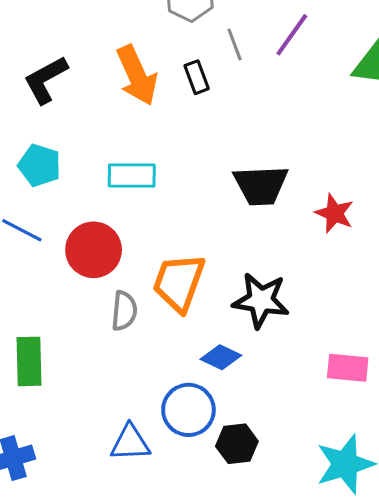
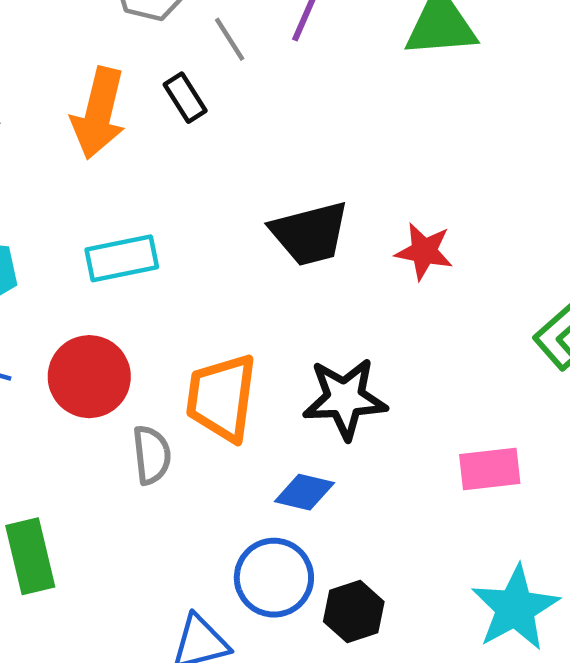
orange arrow: (137, 75) -> (99, 113), turned 50

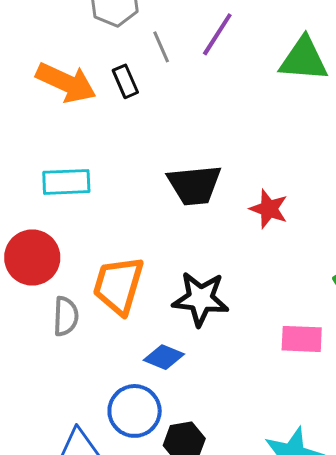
orange arrow: (99, 113) -> (66, 83), turned -88
pink rectangle: (490, 469) -> (302, 339), moved

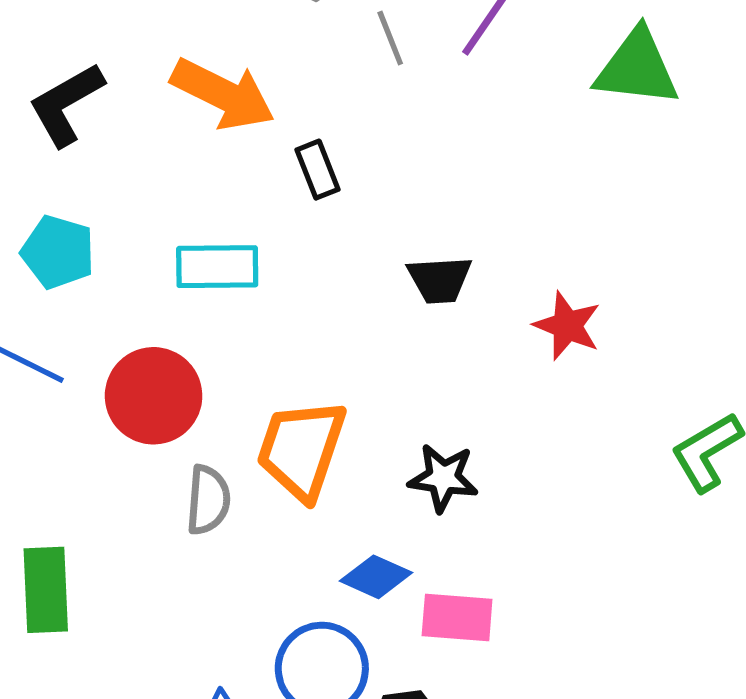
black rectangle: (125, 81) -> (317, 170), moved
black trapezoid: (194, 185) -> (440, 280), size x0.7
black star: (201, 299) -> (443, 478), size x0.7
pink rectangle: (302, 339) -> (457, 618), moved

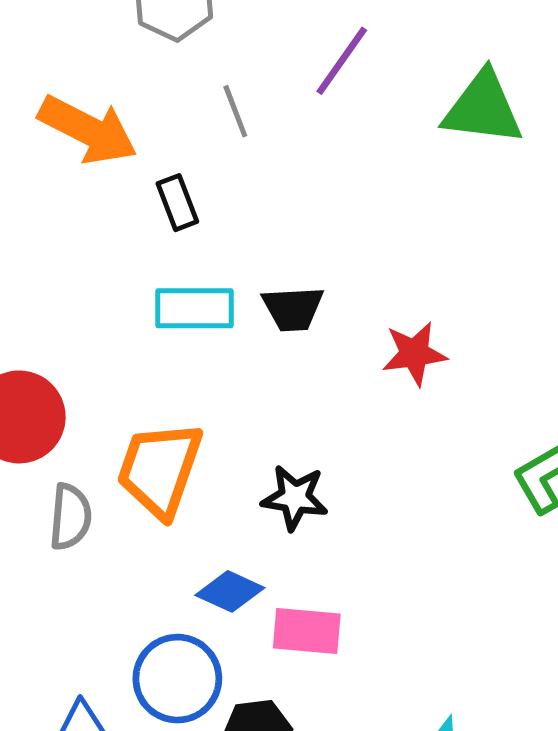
gray line: (390, 38) -> (235, 111), moved
cyan rectangle: (217, 267) -> (194, 308), moved
red star: (567, 326) -> (414, 354), turned -30

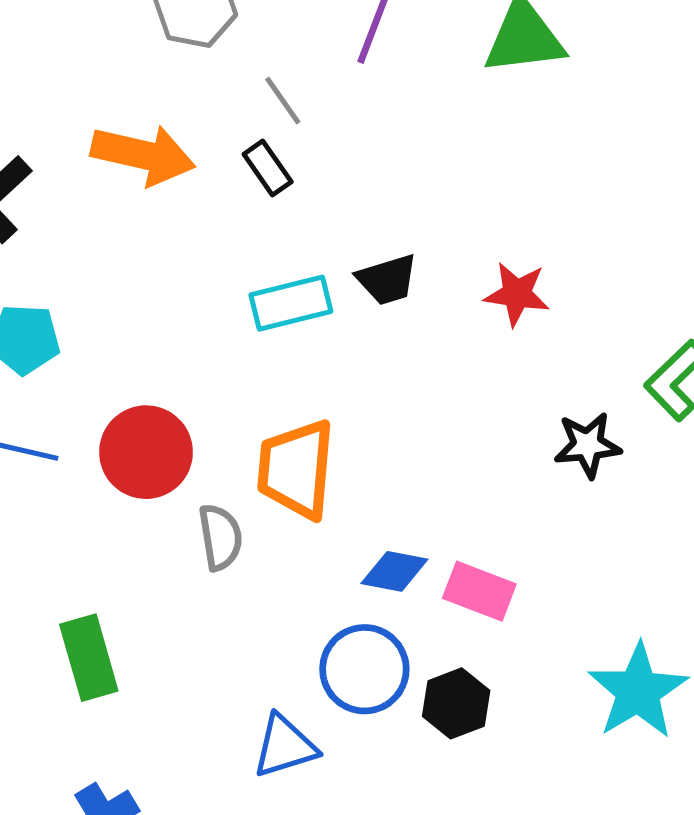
black rectangle: (177, 203) -> (268, 168), moved
red star: (414, 354) -> (517, 294), turned 30
black star: (295, 498) -> (588, 445), moved
pink rectangle: (307, 631) -> (479, 591), turned 30

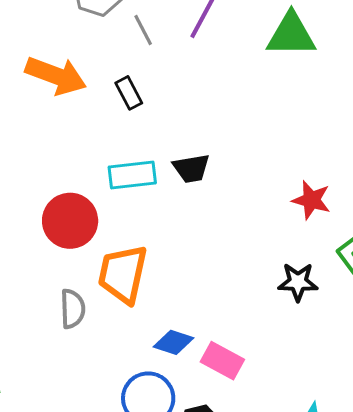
gray line: (283, 101) -> (143, 30), moved
red star: (517, 294) -> (311, 200), moved
red circle: (146, 452) -> (70, 221), moved

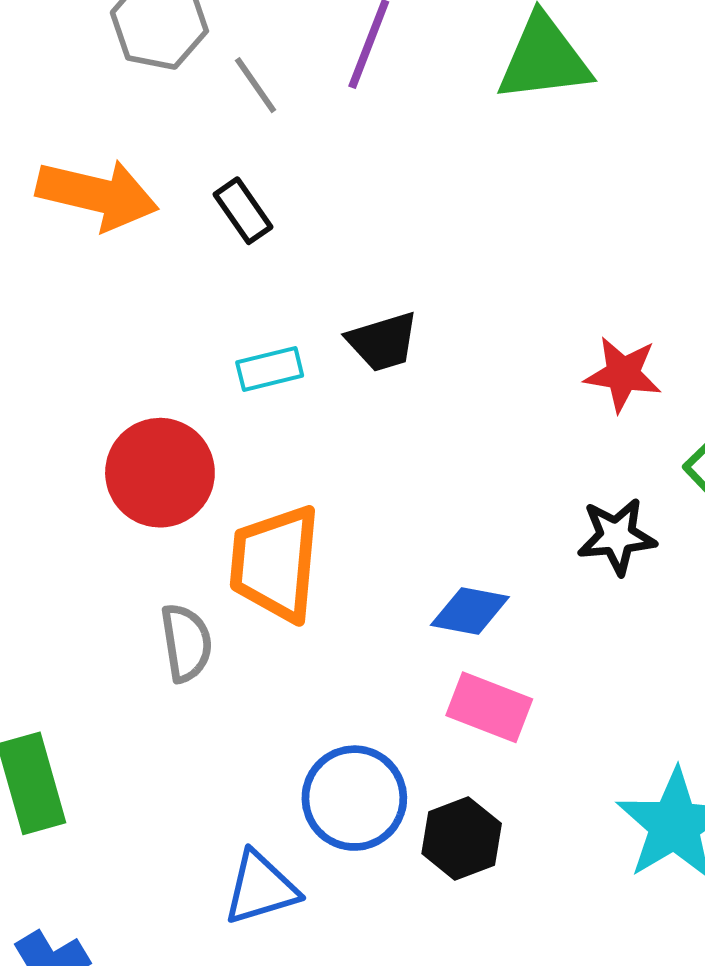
cyan rectangle: (132, 175) -> (270, 369), size x0.7
blue diamond: (173, 342) -> (470, 611), moved

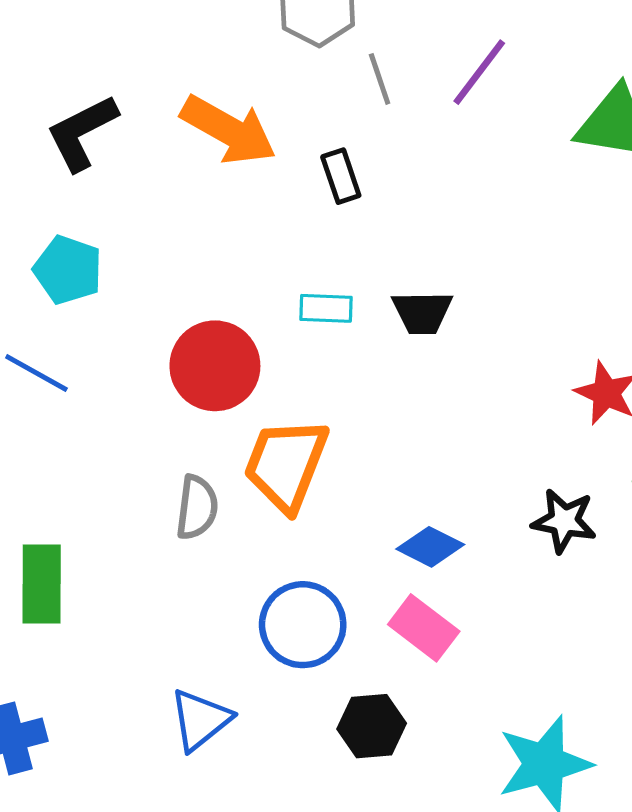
blue circle: (354, 798) -> (303, 625), moved
blue triangle: (261, 888) -> (200, 720), turned -38

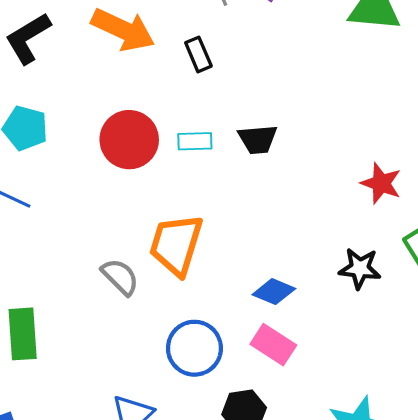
red circle: (215, 366) -> (129, 140), moved
gray semicircle: (197, 507) -> (120, 277), turned -48

